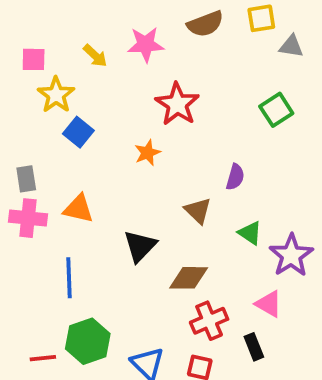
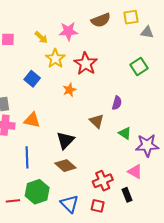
yellow star: (56, 95) -> (55, 59), moved
purple star: (291, 255) -> (147, 145), turned 30
brown diamond: (189, 278) -> (65, 166), moved, turned 40

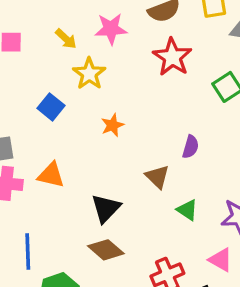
red star: (86, 64) -> (172, 57), moved
green triangle: (125, 133) -> (187, 210), moved
blue line: (27, 157) -> (28, 251), moved

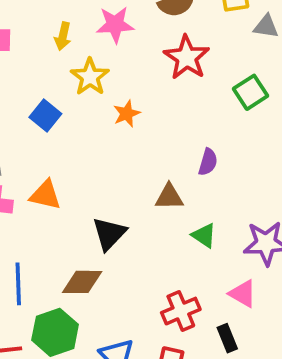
yellow arrow: (66, 39) -> (63, 36), turned 60
orange star: (113, 125) -> (127, 114), moved
brown triangle: (157, 177) -> (169, 197), turned -45
brown diamond: (106, 250) -> (82, 282), moved, turned -40

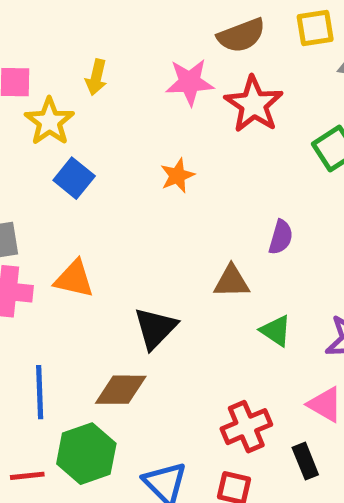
pink star: (115, 25) -> (190, 82), moved
yellow star: (90, 77) -> (49, 121), moved

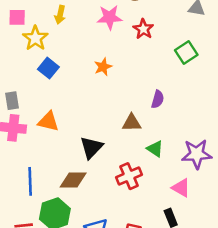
red star: (254, 104) -> (143, 29), size x0.7
red cross: (246, 427) -> (129, 176), moved

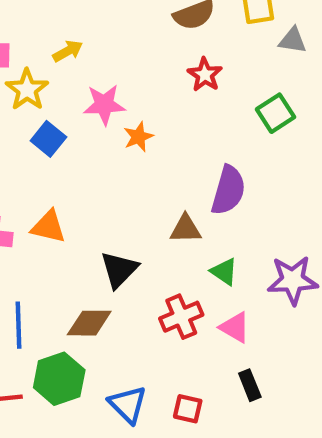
yellow arrow: (60, 15) -> (68, 51), turned -132
pink star: (110, 17) -> (104, 105), moved
purple semicircle: (158, 99) -> (228, 190), size x1.6
pink triangle: (181, 188) -> (235, 327), moved

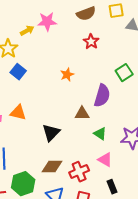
pink star: (104, 105) -> (47, 22), moved
green square: (275, 113) -> (124, 73), moved
orange star: (138, 137) -> (67, 75), moved
red cross: (181, 317) -> (79, 172), moved
brown diamond: (89, 323) -> (52, 167), moved

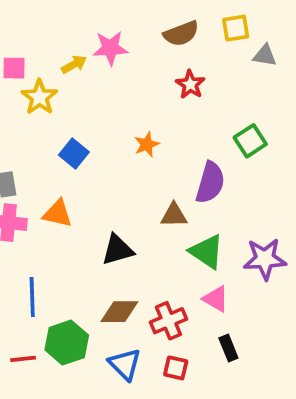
blue square: (18, 72) -> (74, 154), moved
black triangle: (51, 133) -> (118, 250), turned 30
green triangle: (100, 134) -> (207, 252), size x1.5

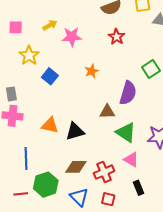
pink star: (110, 48) -> (72, 37), moved
yellow star: (39, 97) -> (29, 55), moved
orange triangle: (58, 213) -> (50, 125), moved

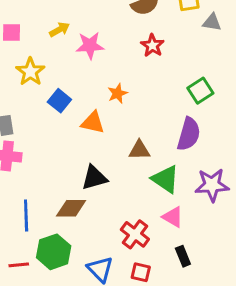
purple semicircle: (128, 93) -> (189, 134), moved
orange triangle: (50, 125) -> (93, 123), moved
brown diamond: (76, 167) -> (71, 208), moved
red cross: (104, 172) -> (135, 234), turned -30

